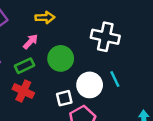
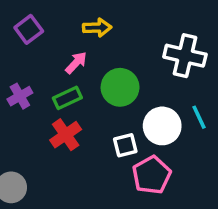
red cross: (23, 91) -> (66, 135), turned 30

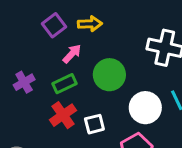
purple square: (29, 29) -> (54, 25), moved
white square: (125, 145) -> (94, 124), moved

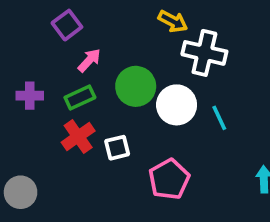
yellow arrow: (90, 24) -> (173, 21), moved, turned 30
purple cross: (24, 82) -> (30, 96), turned 30
white circle: (145, 108) -> (177, 105), moved

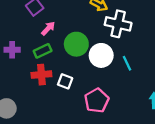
red cross: (78, 137) -> (41, 75), turned 30
white square: (117, 148) -> (65, 81), turned 35

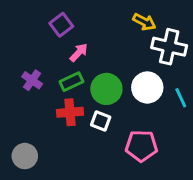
green circle: (76, 44) -> (106, 89), moved
purple cross: (12, 50) -> (32, 80), turned 35
pink pentagon: (97, 101) -> (141, 146), turned 30

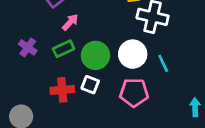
red cross: (70, 112) -> (62, 90), moved
pink pentagon: (141, 146) -> (134, 93), moved

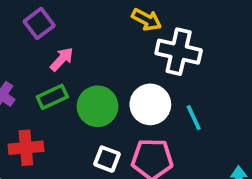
white square: (90, 85) -> (107, 159), moved
red cross: (62, 90) -> (26, 148), moved

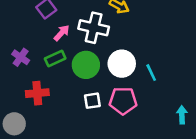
white cross: (179, 52) -> (94, 28), moved
white square: (107, 159) -> (92, 101), turned -30

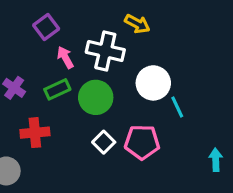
pink arrow: (62, 33) -> (65, 57), turned -72
white circle: (122, 64) -> (153, 83), moved
white square: (92, 101) -> (104, 142), turned -36

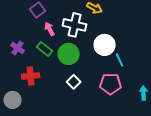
green rectangle: (57, 89) -> (45, 49), turned 63
pink pentagon: (142, 142) -> (111, 84), moved

